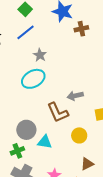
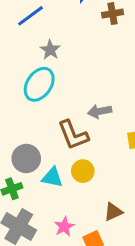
cyan ellipse: (33, 79) -> (39, 84), turned -30
yellow circle: (79, 135) -> (83, 171), moved

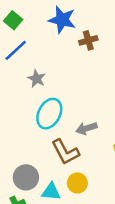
cyan ellipse: (39, 84) -> (49, 114), moved

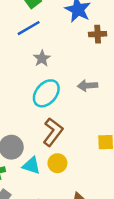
gray arrow: (86, 128) -> (87, 86), moved
brown L-shape: (65, 152) -> (53, 132), turned -128

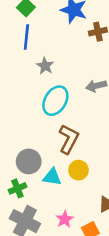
blue line: (29, 28) -> (26, 37), turned -45

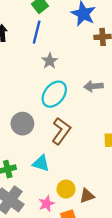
gray circle: (29, 161) -> (22, 124), moved
yellow circle: (78, 170) -> (66, 189), moved

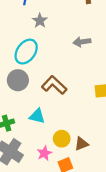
cyan ellipse: (54, 94) -> (26, 52), moved
brown L-shape: (61, 131) -> (54, 85), turned -80

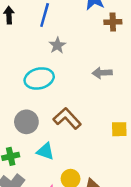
cyan ellipse: (26, 52) -> (39, 78), turned 35
gray circle: (18, 80) -> (26, 122), moved

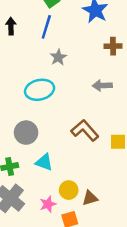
brown cross: (113, 22) -> (113, 46), moved
brown L-shape: (67, 118) -> (85, 130), moved

